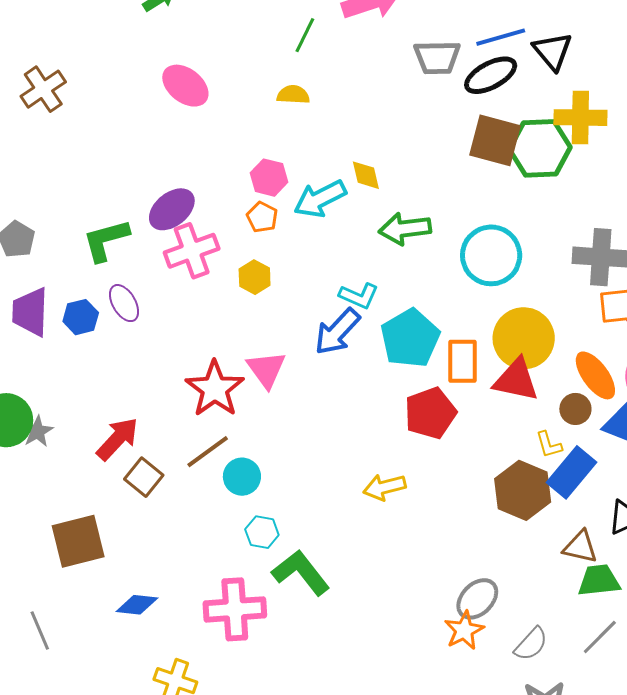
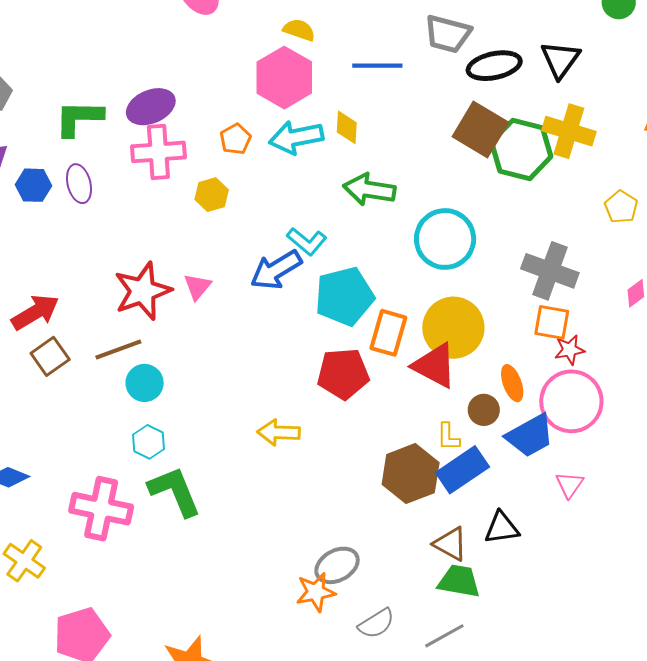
blue line: (501, 37) -> (377, 66), moved
pink hexagon: (269, 178) -> (284, 78), moved, size x1.6
pink triangle: (266, 369) -> (198, 287), size x0.7
orange ellipse: (595, 375) -> (512, 383), size x0.7

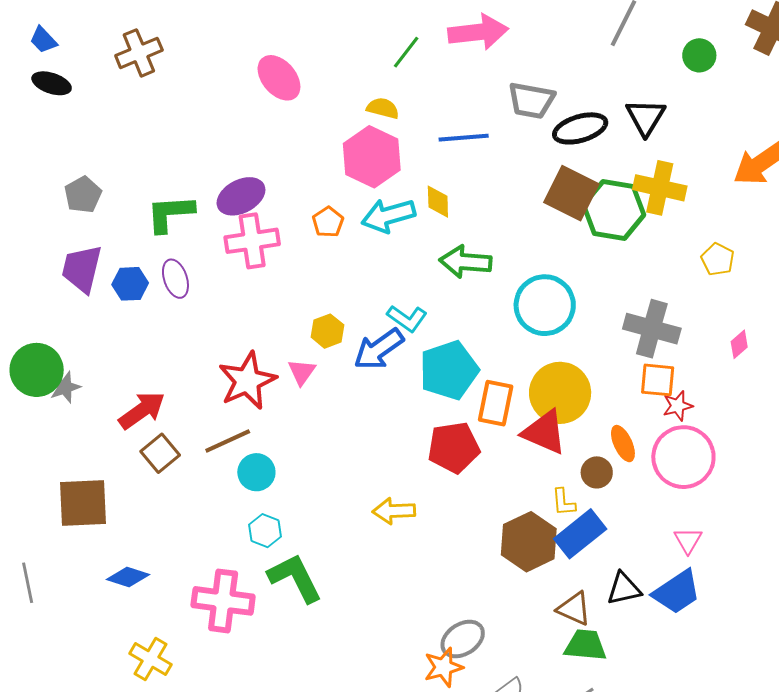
yellow hexagon: (212, 195) -> (327, 331), moved
blue trapezoid: (530, 436) -> (677, 592), moved

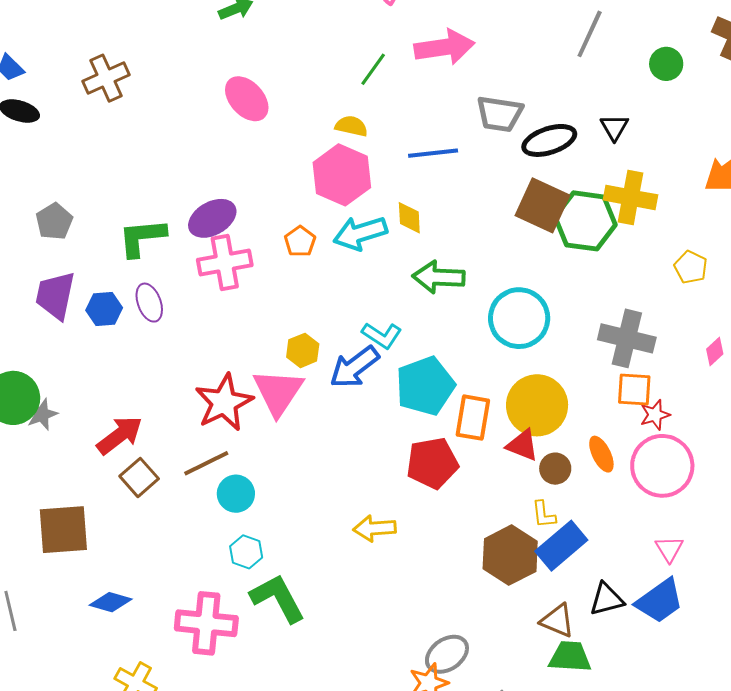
black triangle: (646, 117) -> (614, 127), size x0.7
pink triangle: (302, 372) -> (278, 392), size x1.8
red triangle: (544, 432) -> (523, 445), size x0.7
brown circle: (597, 472) -> (555, 469), moved

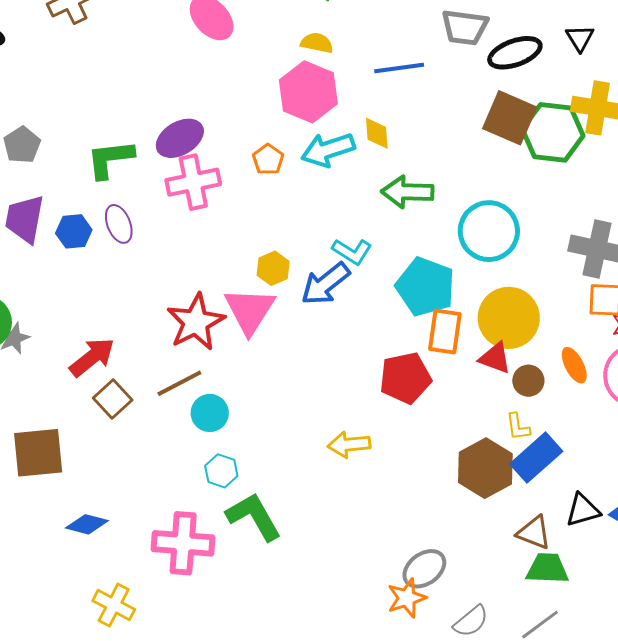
cyan pentagon: (425, 386) -> (425, 287), moved, turned -30

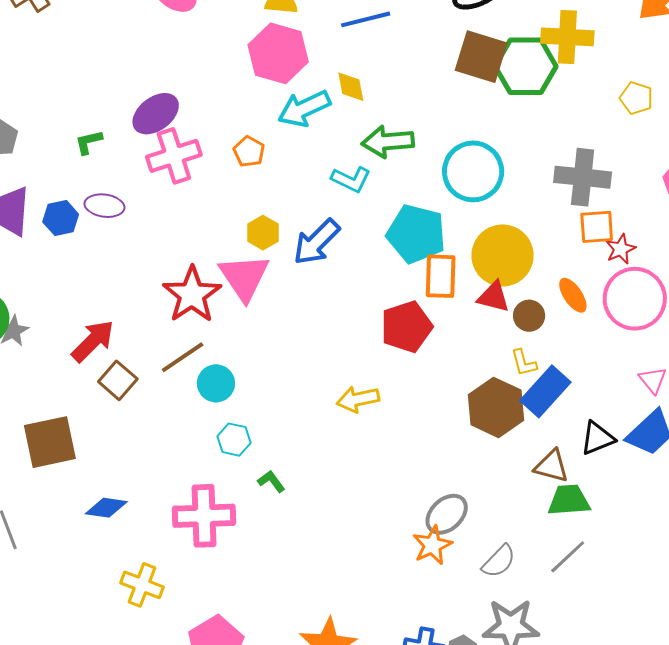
green L-shape: (110, 159) -> (89, 142), size x0.6
orange pentagon: (268, 159) -> (249, 152), moved
purple ellipse: (119, 224) -> (104, 206), turned -54
cyan L-shape: (352, 251) -> (351, 179), moved
green L-shape: (254, 517) -> (271, 481), size x0.5

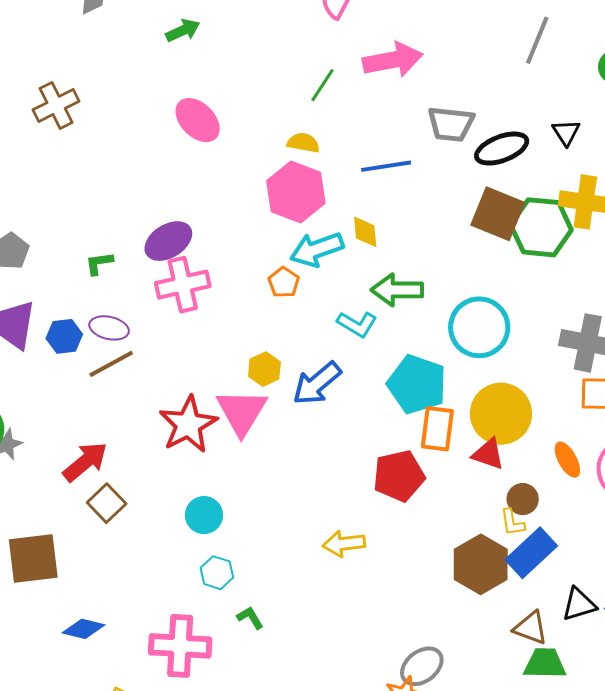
orange pentagon: (249, 152) -> (284, 282), moved
brown circle: (529, 316) -> (523, 499), moved
brown line: (183, 357) -> (111, 364), moved

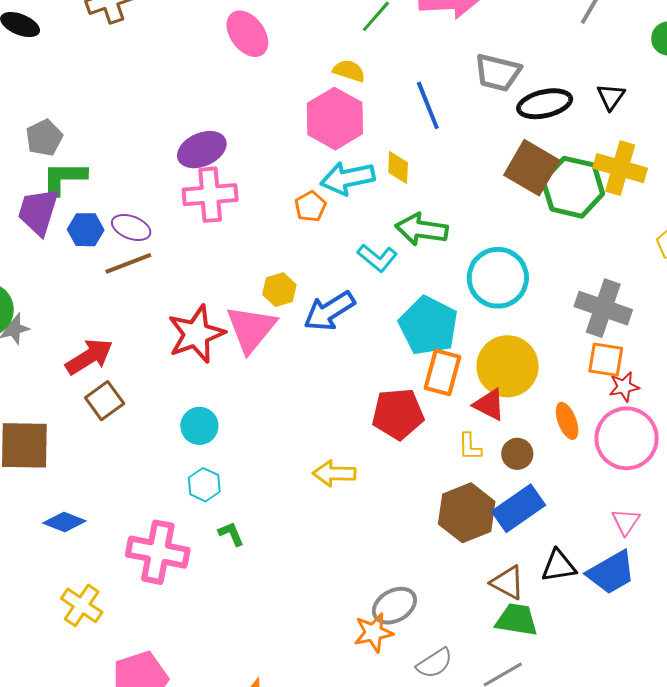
blue line: (386, 166) -> (428, 105), turned 69
green L-shape: (99, 263) -> (64, 178), moved, size x1.6
yellow L-shape: (512, 522) -> (470, 447), moved

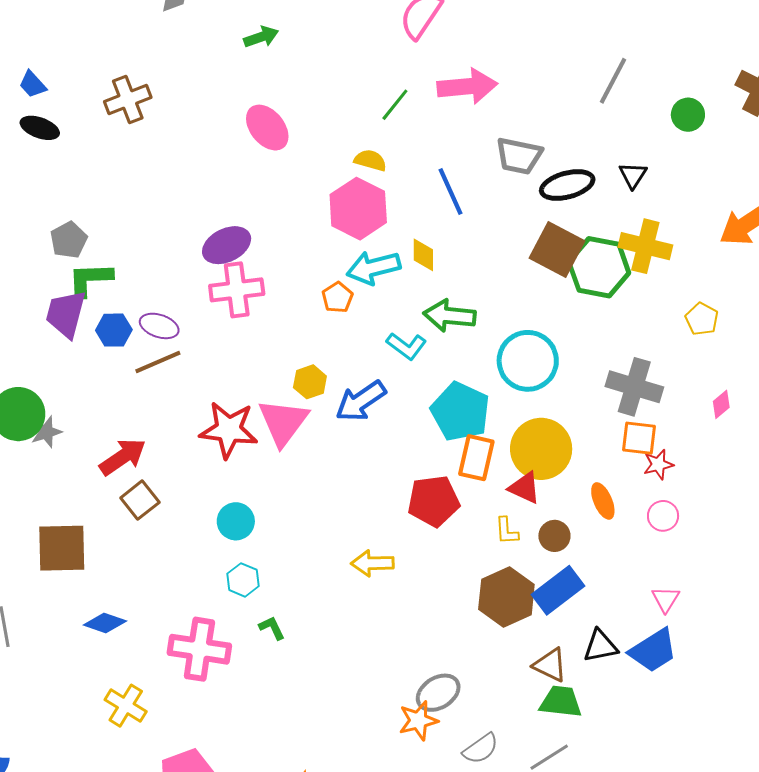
red star: (196, 334) -> (229, 430), turned 30
pink circle: (627, 438) -> (663, 516), size x0.5

